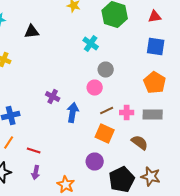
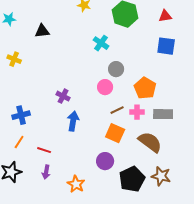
orange pentagon: (155, 82) -> (145, 88), moved
blue arrow: (73, 112) -> (73, 121), moved
brown semicircle: (140, 142) -> (150, 142), size x1.4

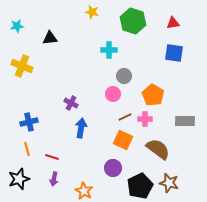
cyan cross: (101, 43) -> (109, 50), turned -35
yellow cross: (14, 59) -> (22, 66), size x1.5
gray rectangle: (163, 114) -> (185, 121), moved
orange line: (19, 142) -> (27, 149), turned -48

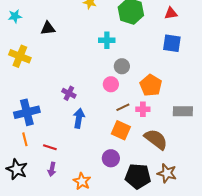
blue cross: (29, 122) -> (27, 112), size x1.4
black star: (19, 179) -> (17, 169), turned -30
black pentagon: (140, 186) -> (138, 176), turned 30

